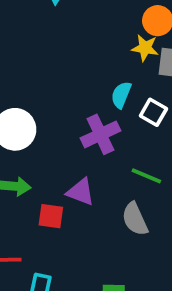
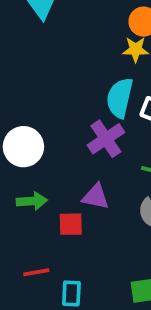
cyan semicircle: (121, 95) -> (120, 98), size x1.5

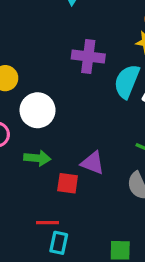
purple cross: (106, 139) -> (88, 56), moved, turned 32
red line: (36, 272) -> (47, 223), moved

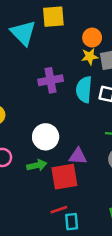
white circle: (38, 110) -> (46, 137), moved
red square: (68, 183) -> (64, 177), size x1.6

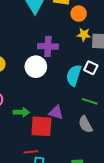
orange circle: (92, 38) -> (79, 14), moved
cyan semicircle: (84, 90) -> (74, 75), moved
white circle: (46, 137) -> (36, 67), moved

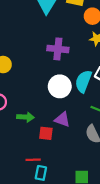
white circle: (36, 67) -> (60, 86), moved
red square: (41, 126) -> (46, 133), size x0.6

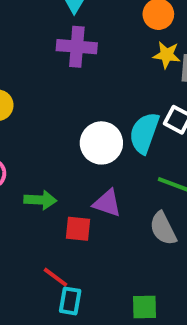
purple cross: (58, 49) -> (77, 47), moved
red line: (33, 160) -> (56, 277), turned 40

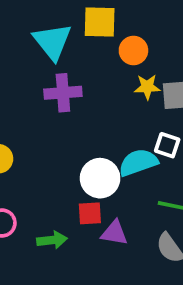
cyan semicircle: (144, 133) -> (138, 162), turned 60
red square: (78, 229) -> (90, 213), moved

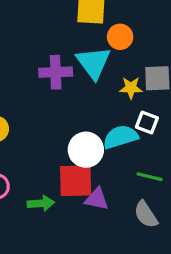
cyan triangle: (52, 42) -> (93, 63), moved
yellow star: (147, 87) -> (131, 88), moved
red square: (90, 213) -> (76, 181), size x1.6

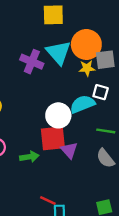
orange circle: (120, 37) -> (86, 44), moved, size x1.6
purple cross: (56, 72) -> (32, 62), turned 30
purple triangle: (97, 199) -> (69, 150), turned 42

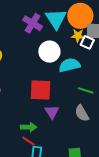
white square: (101, 92) -> (87, 42), moved
white circle: (58, 115) -> (49, 52), moved
purple triangle: (69, 150) -> (52, 112), moved
green arrow: (29, 157) -> (29, 127), moved

